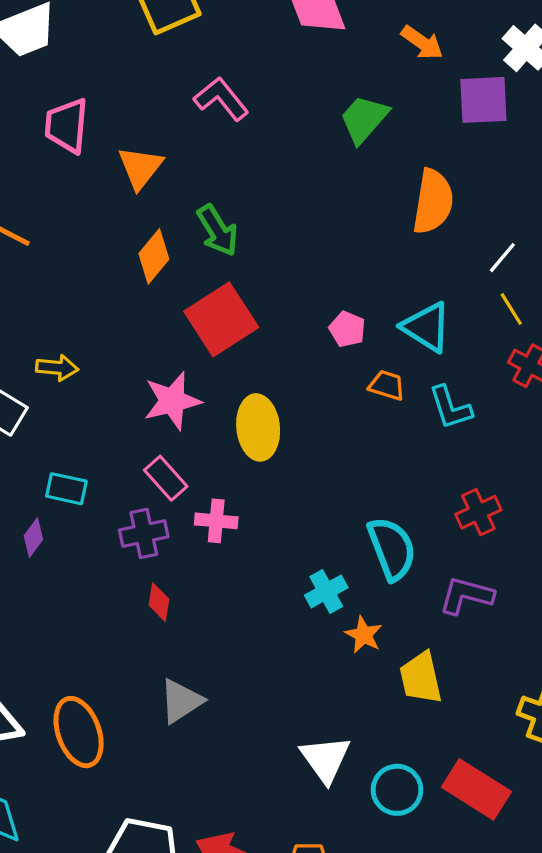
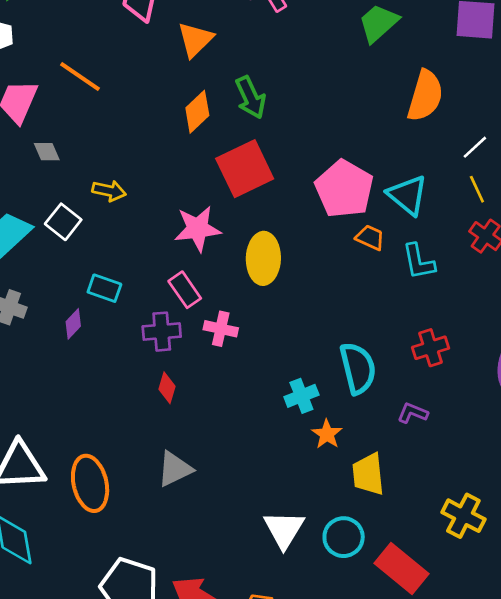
pink pentagon: (347, 329) -> (344, 189), size x2.0
purple L-shape: (466, 595) -> (413, 413), size x0.7
cyan circle: (397, 790) -> (344, 537), moved

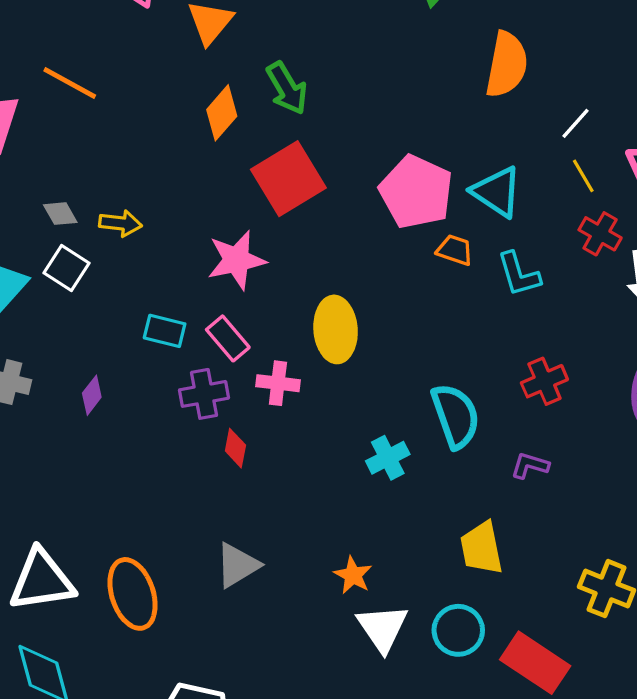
gray diamond: (47, 152) -> (60, 214), moved
yellow ellipse: (263, 258) -> (336, 329), moved
cyan rectangle: (104, 288) -> (165, 331), moved
red diamond: (167, 388) -> (235, 448), moved
orange star: (327, 434) -> (353, 575), moved

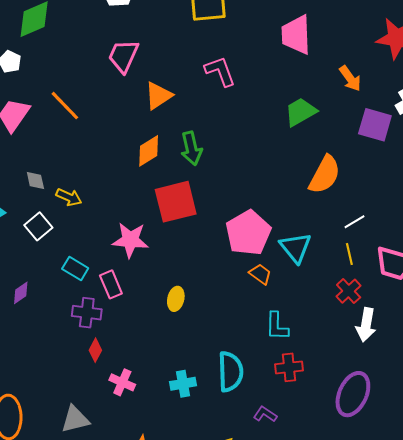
white square: (67, 268) -> (38, 226), moved
cyan L-shape: (519, 274) -> (277, 326), moved
yellow ellipse: (336, 329) -> (176, 299), size x0.6
pink cross: (278, 383) -> (122, 382), moved

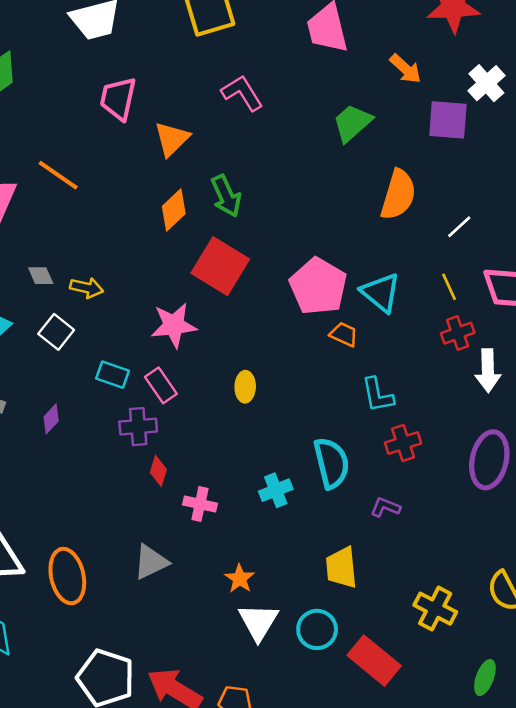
red square: (176, 202) -> (220, 266), turned -33
white line: (354, 222) -> (459, 227), moved
red cross: (349, 291) -> (458, 333), turned 35

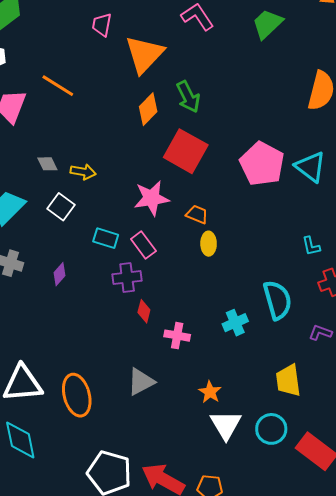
pink trapezoid: (118, 99) -> (102, 25), size x0.7
green trapezoid: (352, 123) -> (267, 24), moved
orange triangle: (172, 139) -> (144, 54), size x1.4
orange trapezoid: (344, 334) -> (197, 214), moved
cyan L-shape: (378, 395) -> (311, 246), size x0.7

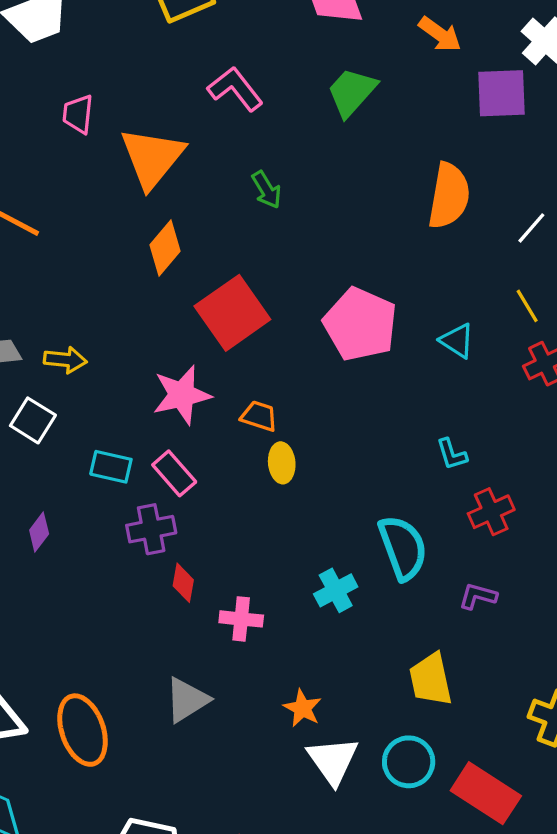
green arrow: (188, 97) -> (267, 190), moved, size x0.7
red square: (186, 151) -> (232, 313), turned 30
cyan triangle: (310, 167) -> (457, 341), moved, size x0.7

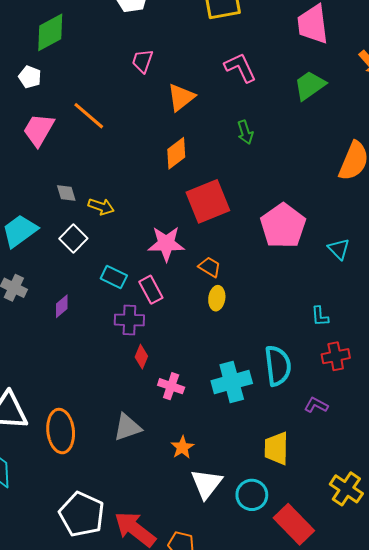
orange triangle: (152, 158) -> (181, 97), size x0.7
cyan cross: (336, 590) -> (232, 382), size x1.5
orange star: (303, 708) -> (182, 447), moved

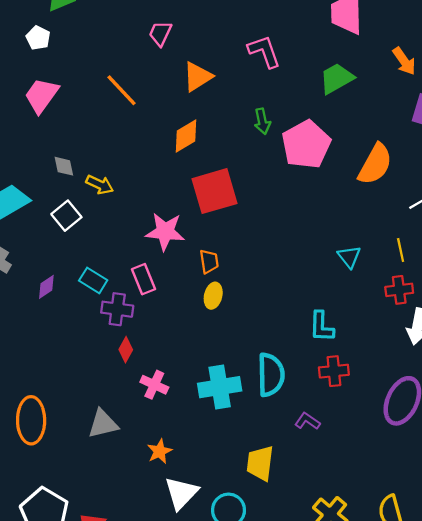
orange line: (89, 116) -> (122, 90), moved
pink pentagon: (283, 226) -> (306, 144), moved
orange trapezoid: (210, 267) -> (209, 261), turned 45
cyan rectangle: (114, 277) -> (93, 280), moved
cyan L-shape: (320, 316) -> (322, 327), size x1.4

